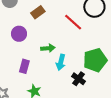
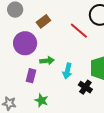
purple circle: (19, 34) -> (25, 43), size x1.5
green arrow: (48, 48) -> (47, 61), moved

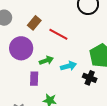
red line: (79, 31) -> (58, 34), moved
cyan arrow: (67, 71) -> (69, 66), turned -105

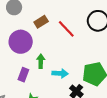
red line: (58, 34) -> (66, 29), moved
green arrow: (46, 60) -> (41, 61), turned -88

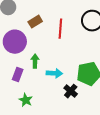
red line: (66, 29) -> (60, 29), turned 48

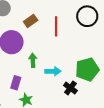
purple rectangle: (18, 74) -> (16, 83), moved

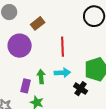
red line: (56, 26) -> (63, 47), moved
green arrow: (33, 60) -> (41, 77), moved

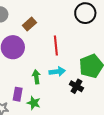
purple rectangle: (26, 86) -> (18, 94), moved

